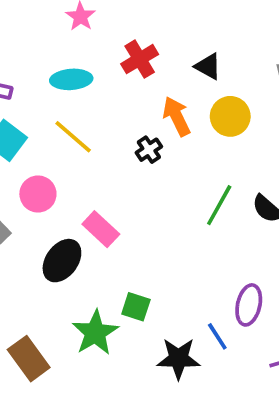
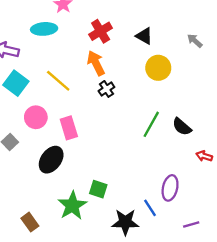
cyan ellipse: (71, 79) -> (44, 29), moved
orange arrow: (177, 116) -> (96, 63), moved
pink rectangle: (101, 229) -> (69, 128), moved, turned 30
brown rectangle: (29, 359) -> (30, 222), size x0.7

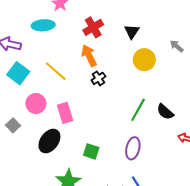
black triangle: (144, 36) -> (132, 32), turned 35
gray arrow: (195, 41) -> (177, 46), moved
purple ellipse: (170, 188) -> (133, 148), moved
green square: (98, 189) -> (91, 151), moved

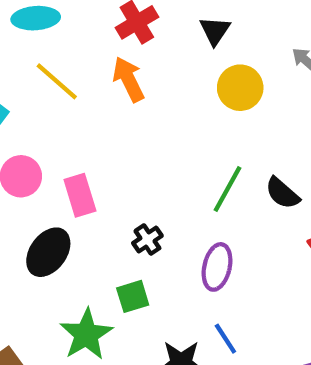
yellow line: (56, 71) -> (57, 81), moved
black cross: (98, 78) -> (147, 240), moved
green square: (91, 151) -> (133, 296), moved, turned -35

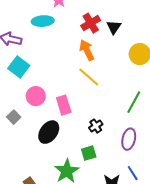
black triangle: (215, 31) -> (114, 27), moved
yellow line: (57, 81) -> (89, 77), moved

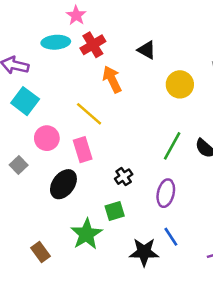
red cross: (91, 23) -> (93, 45), moved
black triangle: (114, 27) -> (147, 50), turned -35
yellow line: (89, 77) -> (89, 114), moved

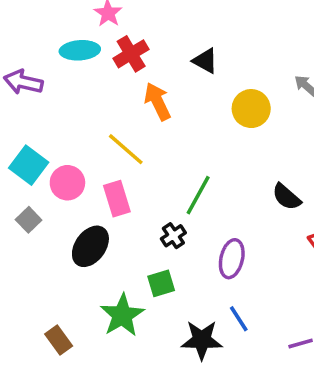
cyan square: (25, 101) -> (29, 165), moved
green line: (172, 146) -> (198, 195), moved

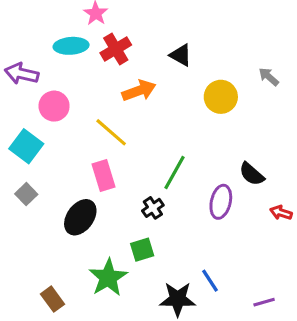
orange arrow: (158, 101) -> (139, 91), turned 96
pink circle: (67, 183) -> (54, 106), moved
purple ellipse: (232, 259) -> (221, 202), moved

